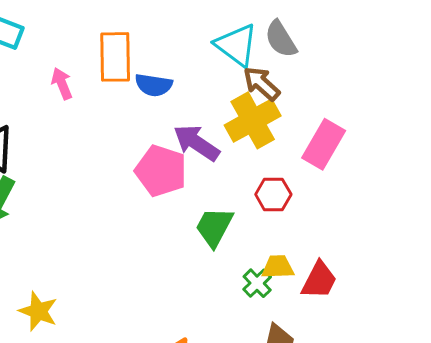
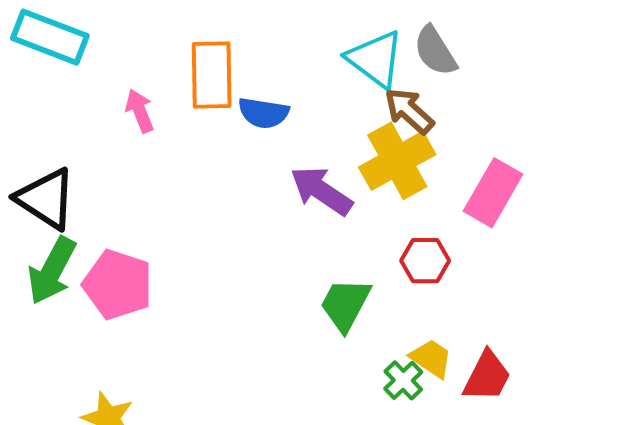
pink pentagon: (161, 171) -> (118, 285), moved
yellow trapezoid: (278, 267) -> (431, 358), turned 36

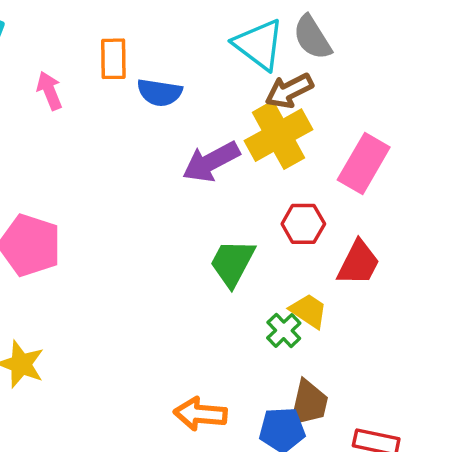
orange rectangle: (212, 75) -> (113, 59), size x0.7
brown arrow: (409, 111) -> (289, 91), turned -69
purple arrow: (321, 191) -> (211, 162), turned -62
red trapezoid: (487, 376) -> (358, 263), moved

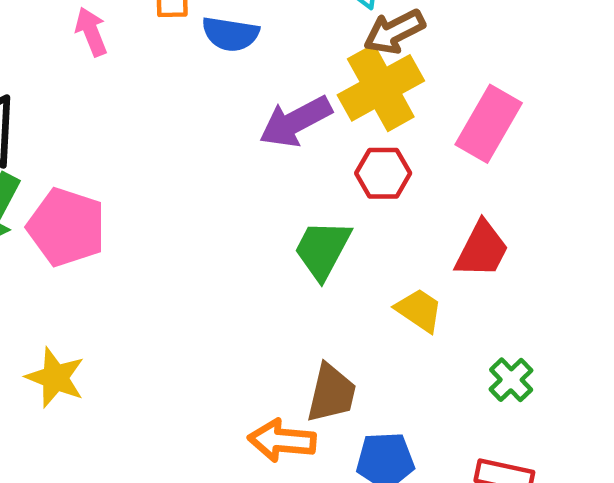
red hexagon: (303, 224) -> (383, 173), moved
green cross: (284, 330) -> (511, 380), moved
brown trapezoid: (309, 403) -> (331, 393), moved

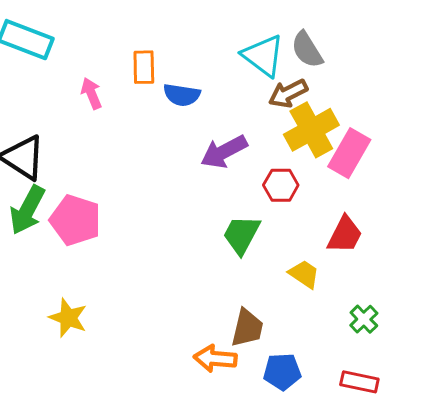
yellow cross: (381, 88) -> (311, 130), moved

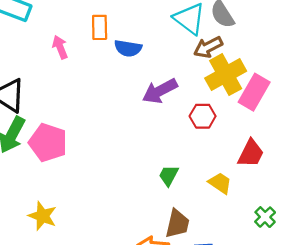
green trapezoid: (241, 235) -> (169, 175), moved, size x0.7

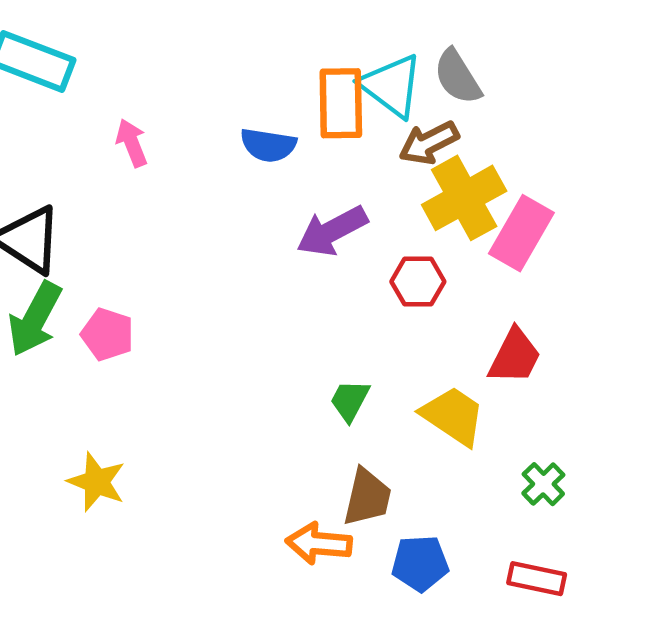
orange rectangle: (100, 27) -> (341, 103), moved, size x1.4
pink pentagon: (48, 143) -> (108, 334), size x0.7
yellow trapezoid: (220, 183) -> (453, 416), size x1.4

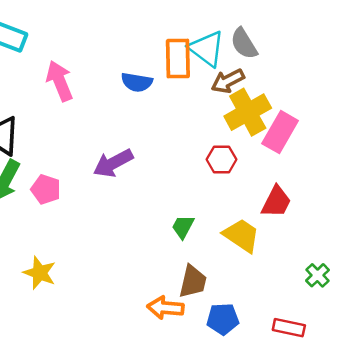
pink arrow: (132, 143) -> (60, 81), size x1.5
purple arrow: (332, 231) -> (113, 163), moved
green cross: (543, 484) -> (317, 275), moved

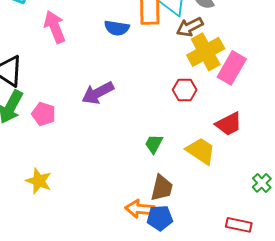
red trapezoid: (276, 202) -> (229, 124), turned 36
blue pentagon: (223, 319) -> (160, 218), moved

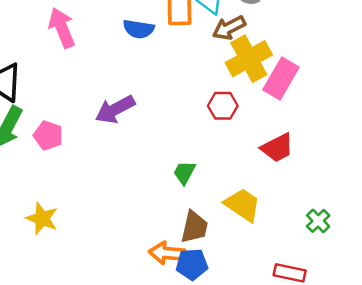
yellow trapezoid: (201, 151) -> (243, 205), moved

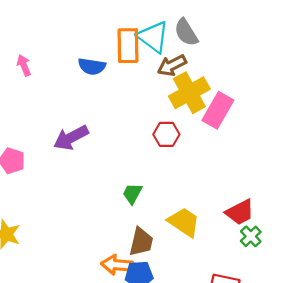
pink arrow: (62, 28) -> (24, 65), size x0.6
red trapezoid: (277, 148) -> (240, 212), moved

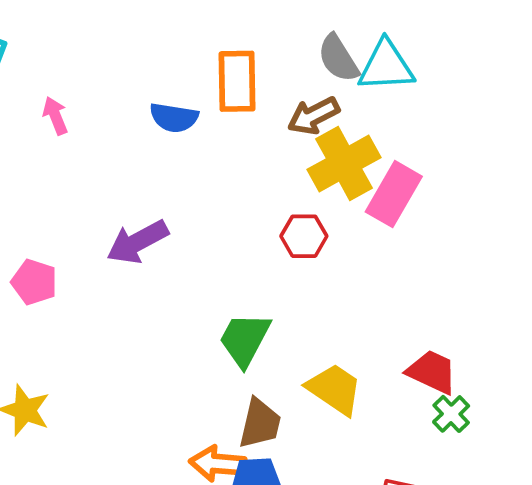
cyan triangle: (153, 37) -> (386, 66), moved, turned -40
green trapezoid: (132, 194) -> (245, 339), size x1.5
red trapezoid: (240, 212) -> (432, 372), turned -128

